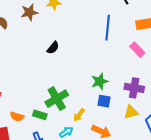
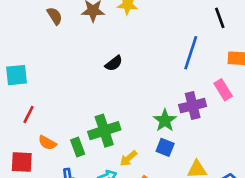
green star: (100, 81) -> (165, 120), turned -30
purple cross: (134, 88) -> (193, 106), moved, turned -36
green rectangle: (40, 115) -> (78, 147), turned 40

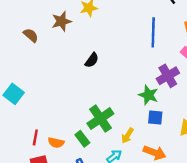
cyan square: (17, 75) -> (14, 94), turned -30
red line: (28, 114) -> (35, 137), moved

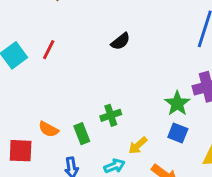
green cross: (100, 119) -> (111, 115), size x0.6
red line: (35, 137) -> (49, 50), moved

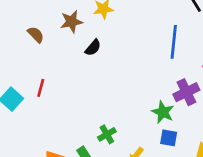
black semicircle: (121, 41) -> (93, 48), moved

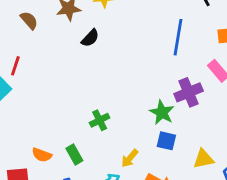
red line: (41, 88) -> (15, 66), moved
green cross: (107, 134) -> (100, 120), moved

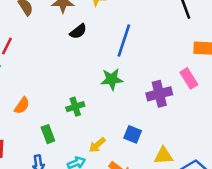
blue line: (178, 37) -> (124, 41), moved
green star: (162, 113) -> (112, 79), moved, turned 30
orange semicircle: (42, 155) -> (22, 106), moved, turned -84

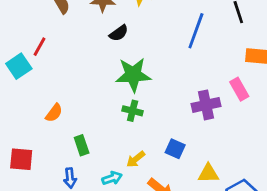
blue line: (124, 41) -> (196, 31), moved
green star: (112, 79) -> (133, 75), moved, size x1.4
green cross: (75, 107) -> (133, 111), moved, turned 30

